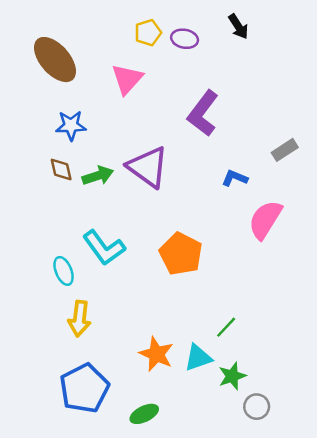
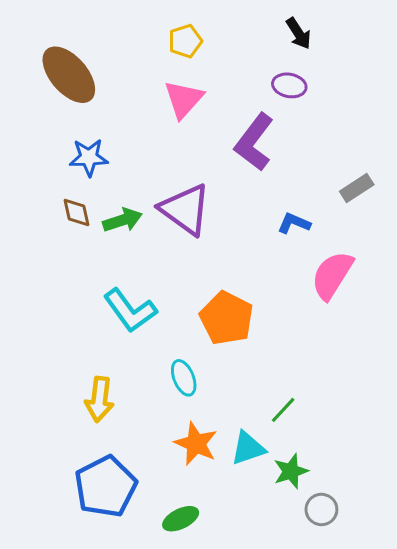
purple ellipse: (185, 39) -> (289, 85), moved
pink triangle: (127, 79) -> (184, 99), moved
cyan ellipse: (64, 271) -> (184, 378), moved

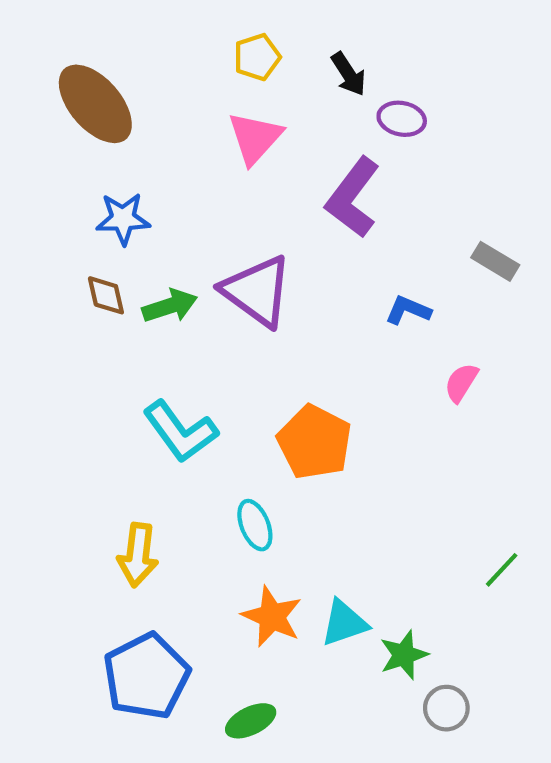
black arrow: (298, 33) -> (348, 74), moved
gray rectangle: (357, 188) -> (495, 261), turned 64
pink semicircle: (332, 275) -> (461, 383), size x0.6
green line: (283, 410) -> (502, 570), moved

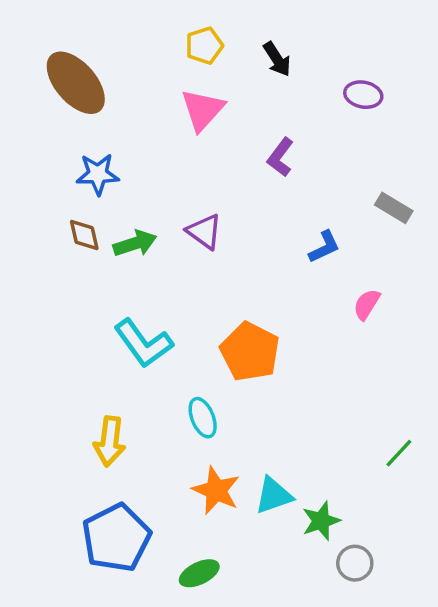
purple ellipse: (402, 119) -> (363, 95), moved
purple L-shape: (353, 197) -> (280, 157), size x0.6
purple triangle: (257, 291) -> (204, 232), size x0.6
blue L-shape: (408, 310) -> (324, 247), turned 132

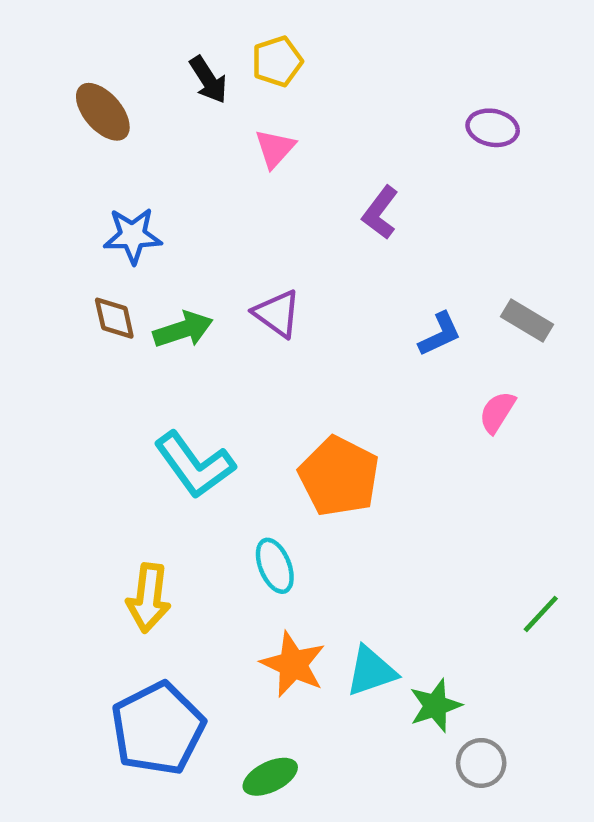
black arrow: (277, 59) -> (208, 80), moved
brown ellipse: (76, 83) -> (103, 112), size x0.7
pink triangle: (203, 110) -> (275, 148), size x0.7
gray rectangle: (394, 208) -> (527, 320), moved

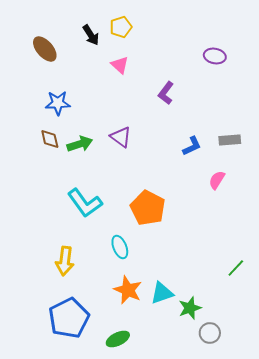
pink triangle: (275, 148) -> (120, 65), turned -30
gray rectangle: (527, 320) -> (230, 140), turned -35

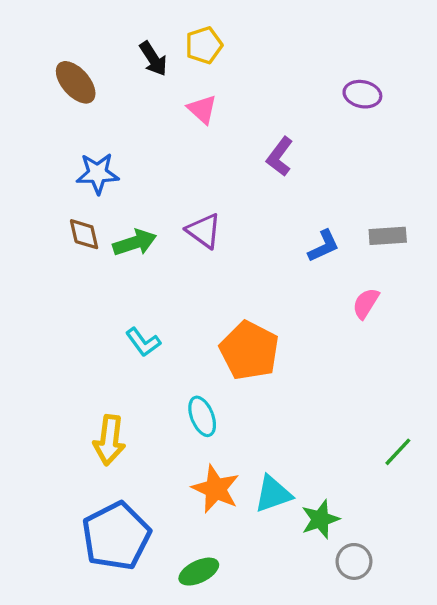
cyan L-shape: (85, 203) -> (143, 342), size x0.6

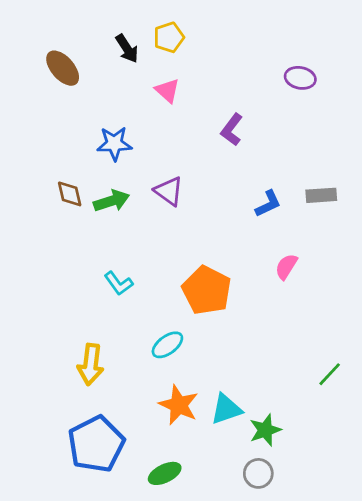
blue star: (98, 173) -> (114, 144), moved
pink semicircle: (366, 303) -> (286, 267), moved
cyan ellipse: (202, 416) -> (167, 345), turned 76
gray circle: (354, 561) -> (258, 473), moved

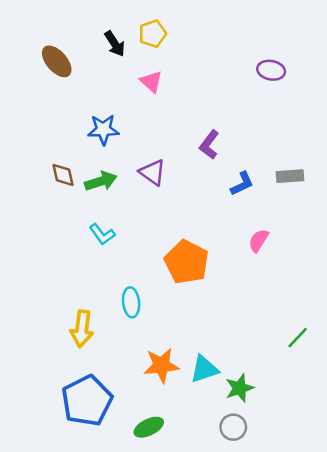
purple L-shape: (232, 130) -> (209, 145), moved
cyan L-shape: (119, 283) -> (102, 234), moved
cyan ellipse: (167, 345) -> (131, 302), moved, turned -60
orange star: (179, 405) -> (161, 365), turned -30

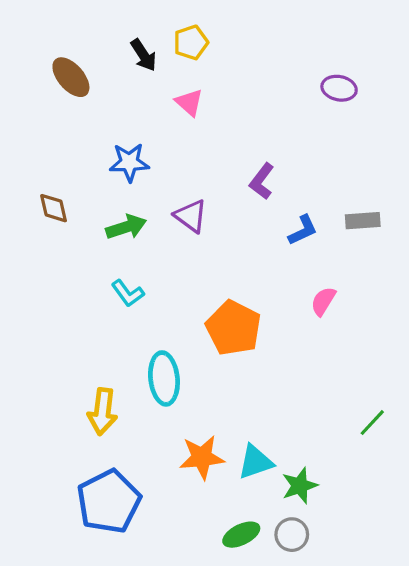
brown diamond: (63, 175) -> (54, 208), moved
cyan ellipse: (131, 302) -> (164, 378), size x1.4
green ellipse: (149, 427) -> (241, 535), moved

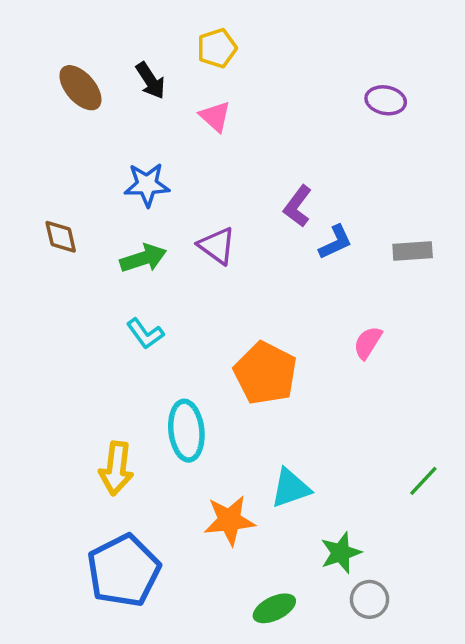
black arrow: (143, 55) -> (150, 81), moved
blue L-shape: (303, 230) -> (335, 242), moved
cyan triangle: (255, 462) -> (291, 488), moved
gray circle: (292, 535) -> (369, 599), moved

